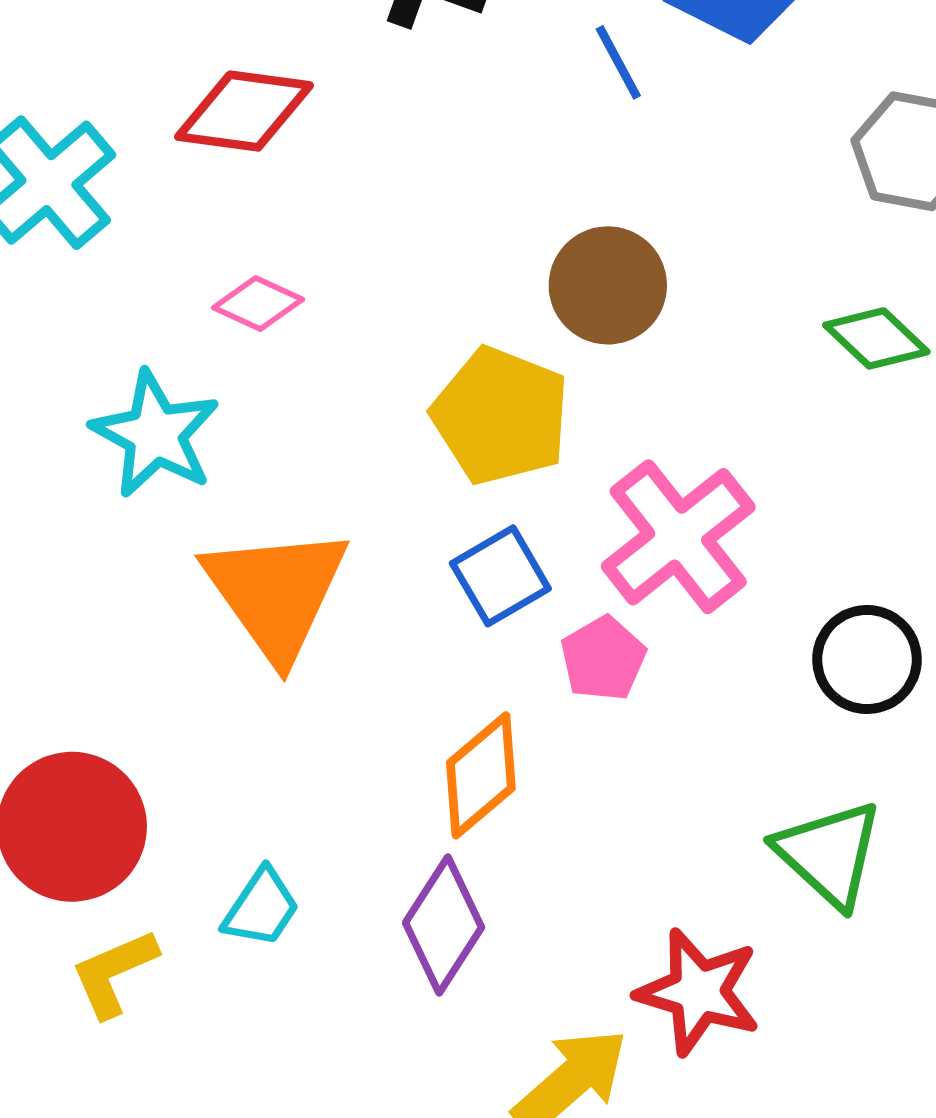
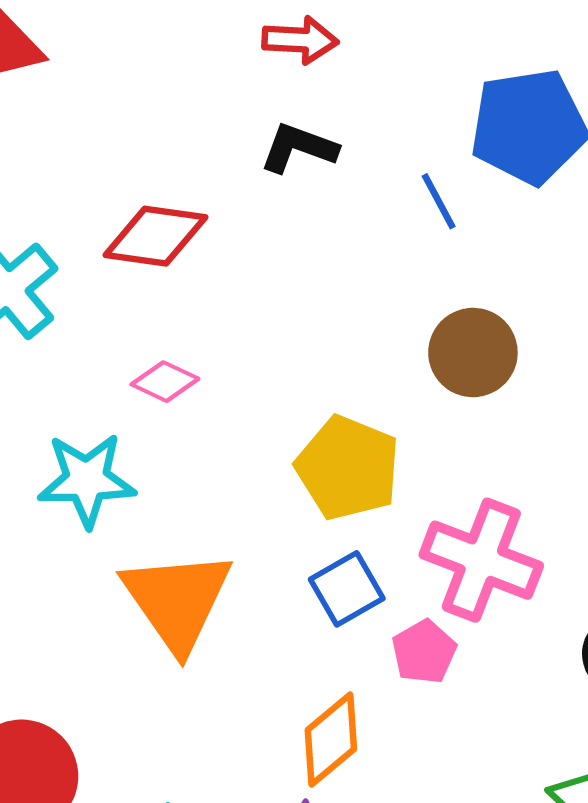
brown circle: (608, 285) -> (473, 352), moved
cyan star: (155, 434) -> (87, 480), turned -30
pink cross: (678, 537) -> (481, 560), turned -31

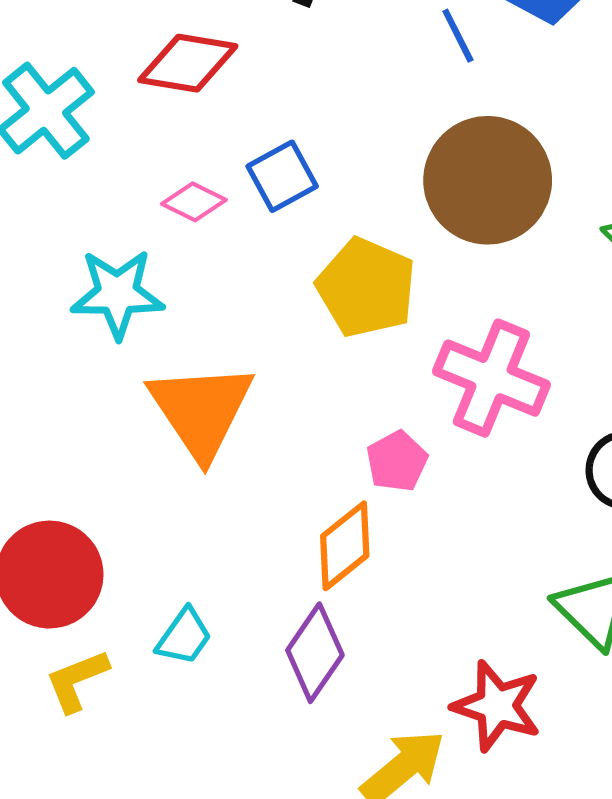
brown circle: (473, 352) -> (488, 180), size x1.5
blue square: (347, 589) -> (282, 176), moved
pink pentagon: (424, 652) -> (397, 461), moved

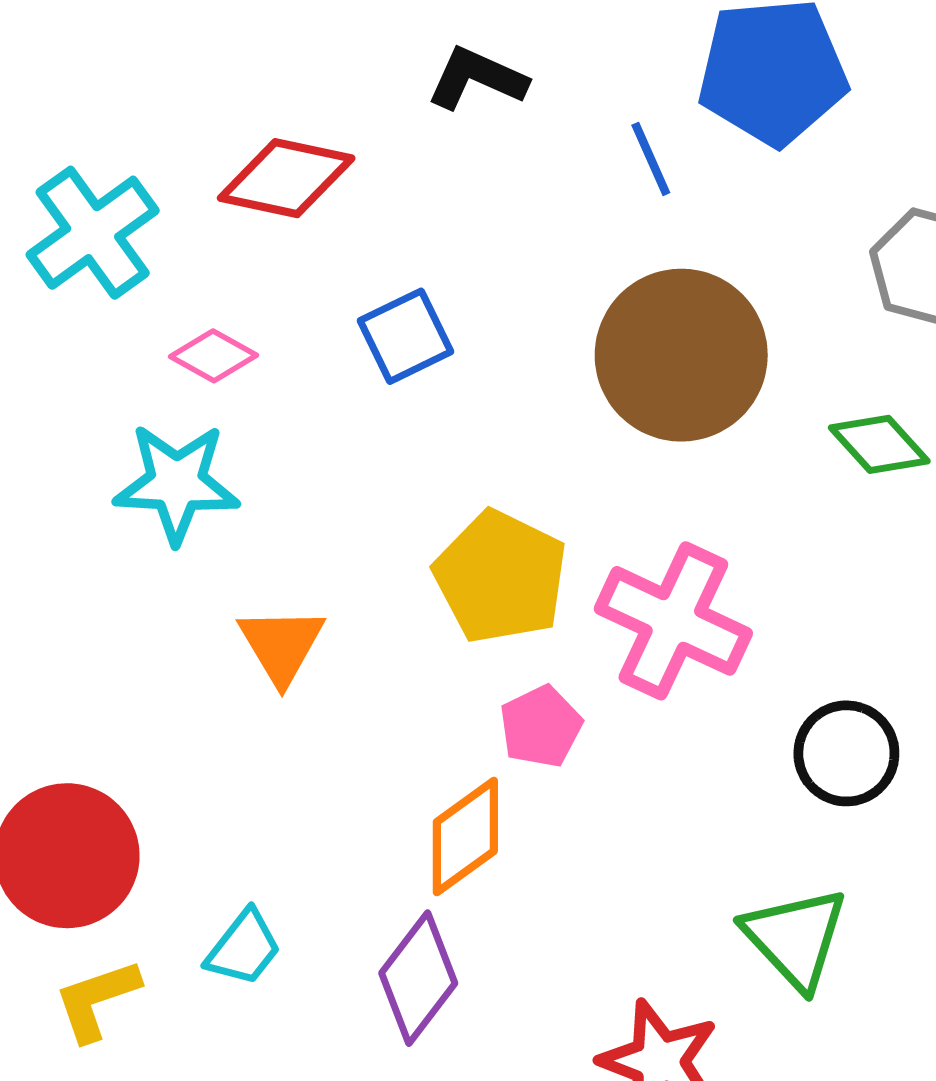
pink diamond: (194, 202) -> (213, 356), moved
yellow pentagon: (366, 288) -> (500, 577), moved
orange triangle: (201, 410) -> (281, 645), size x0.6

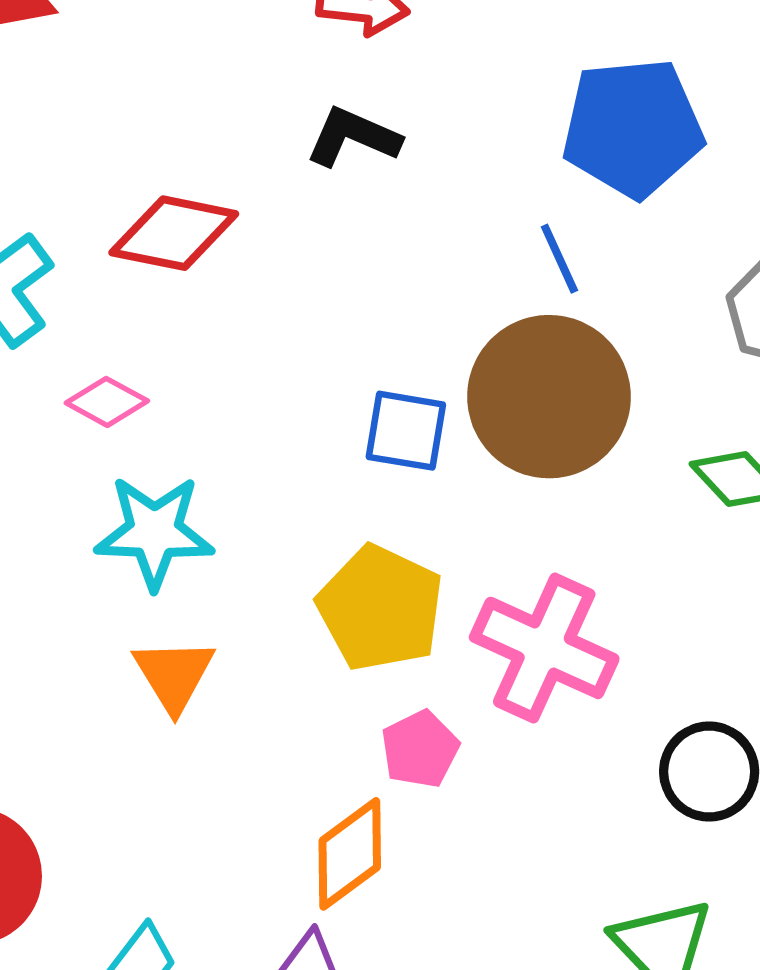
blue line: (651, 159) -> (559, 259), moved
blue square: (406, 336) -> (406, 431), moved, turned 36
cyan star: (177, 483) -> (154, 532), moved

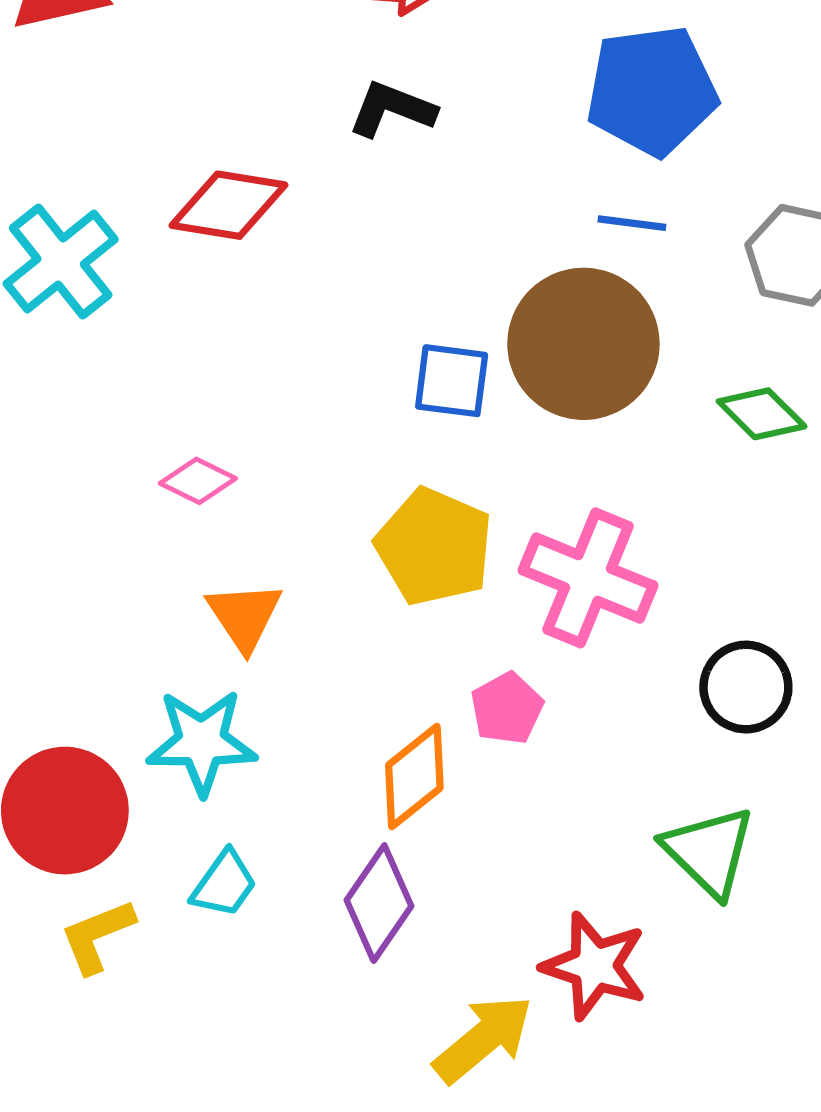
blue line: (559, 259) -> (632, 223), moved, turned -56
pink diamond: (107, 402) -> (198, 481), moved
cyan star: (154, 532) -> (202, 742), moved
pink pentagon: (420, 749) -> (507, 708), moved

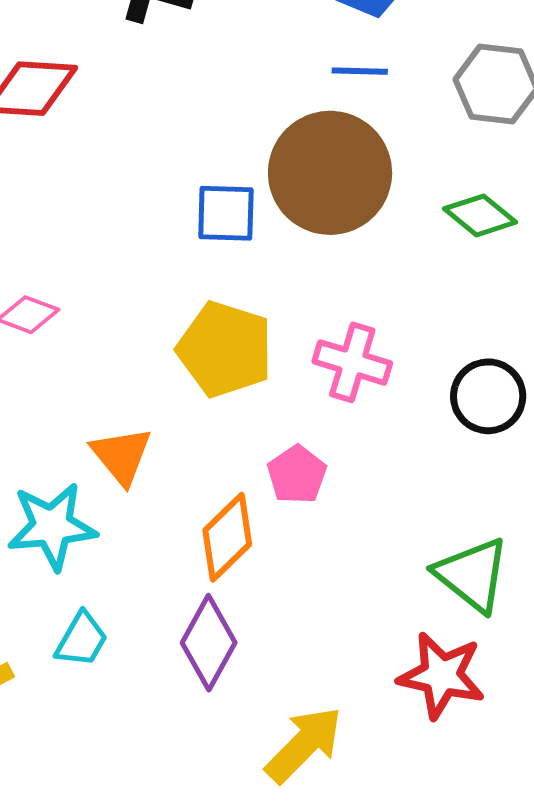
pink cross: (588, 578) -> (352, 362), size x0.7
orange triangle: (244, 616) -> (121, 456), moved
black circle: (746, 687) -> (488, 396), moved
red star: (595, 966) -> (441, 675), moved

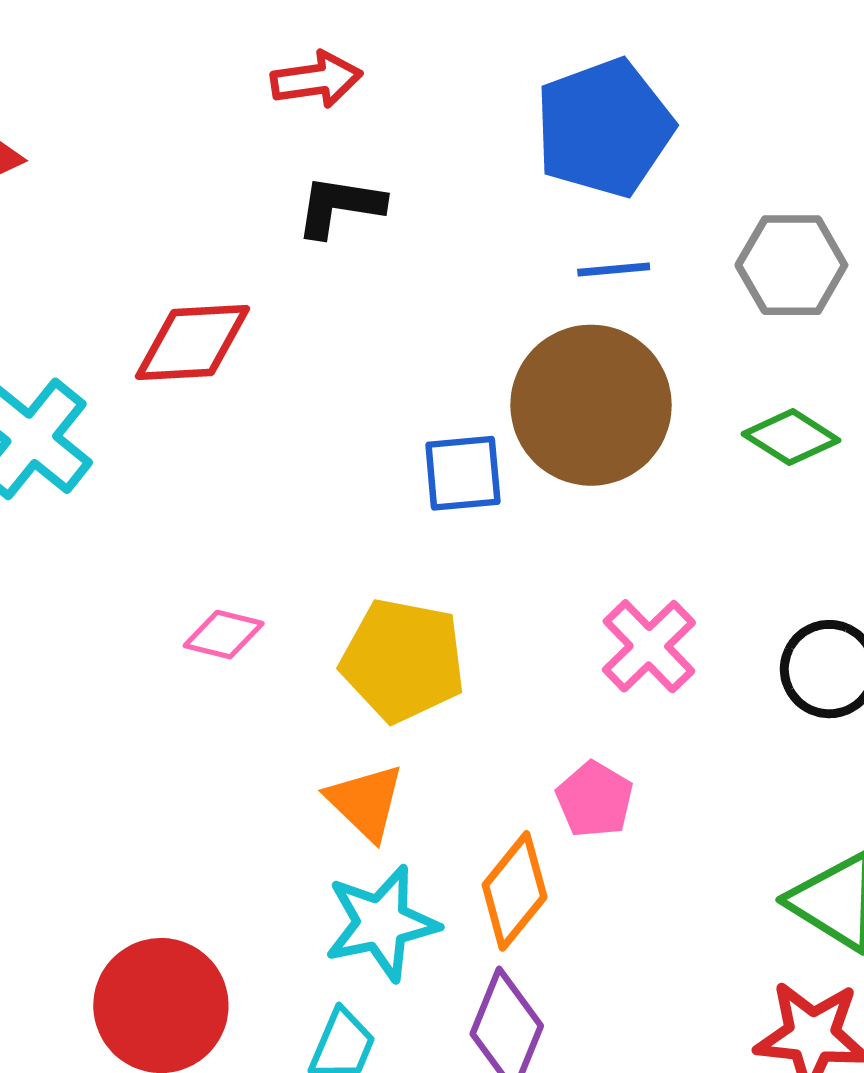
yellow pentagon: (225, 349) -> (403, 660), moved
pink cross: (352, 362) -> (649, 646), turned 36
cyan star: (52, 526) -> (381, 923), moved

